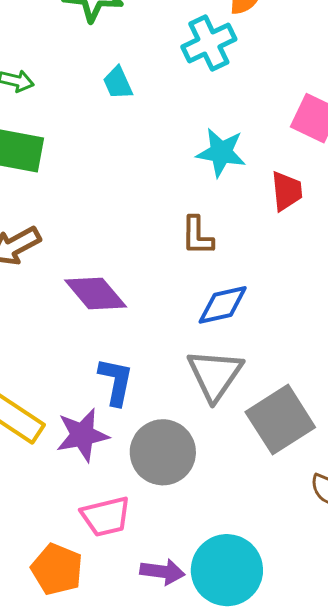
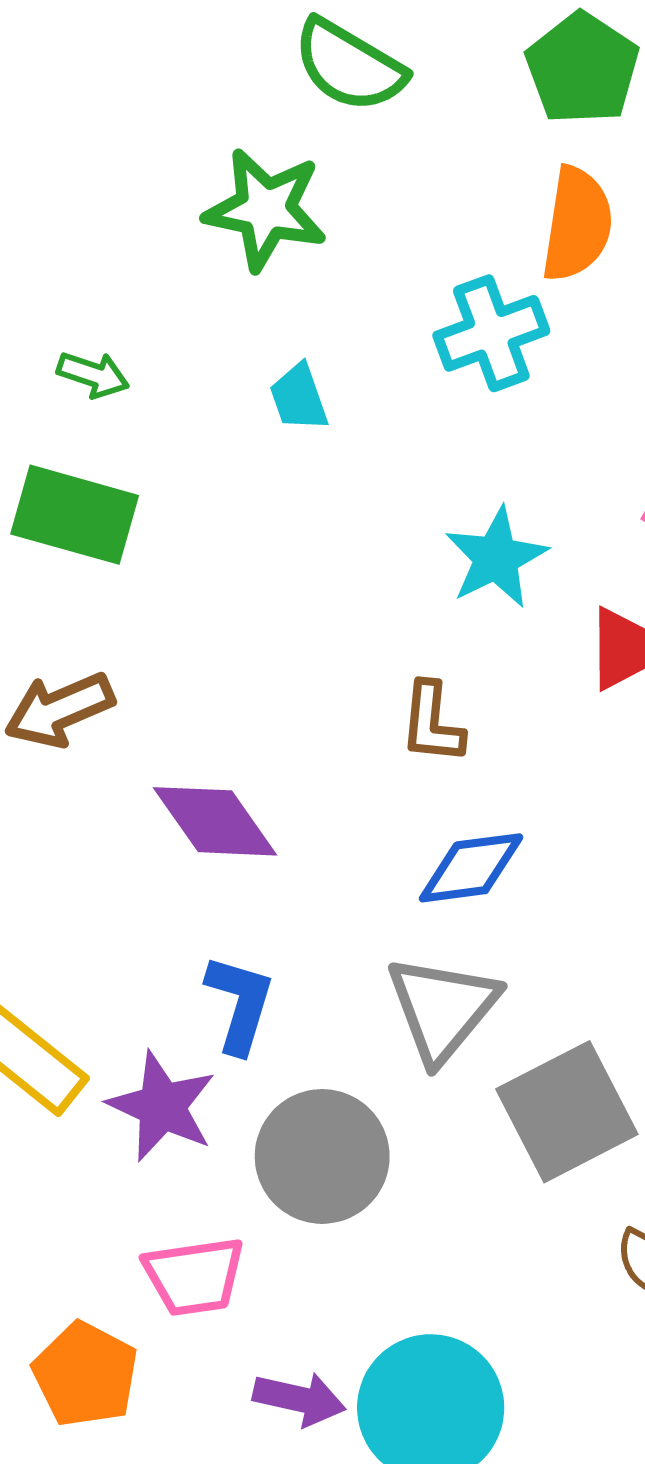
cyan star: (221, 152) -> (496, 558), turned 30
purple star: (82, 435) -> (162, 1106), turned 30

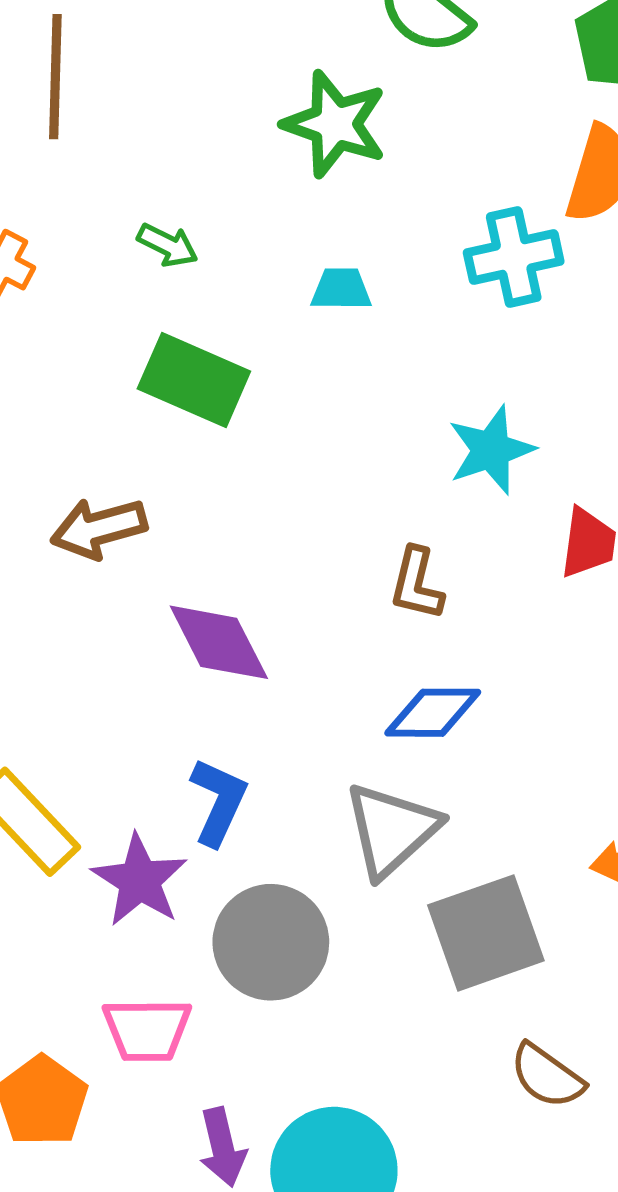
cyan trapezoid: (299, 398) -> (341, 289), turned 102
green rectangle: (75, 515) -> (194, 380), moved
purple arrow: (299, 1399) -> (222, 1147), turned 56

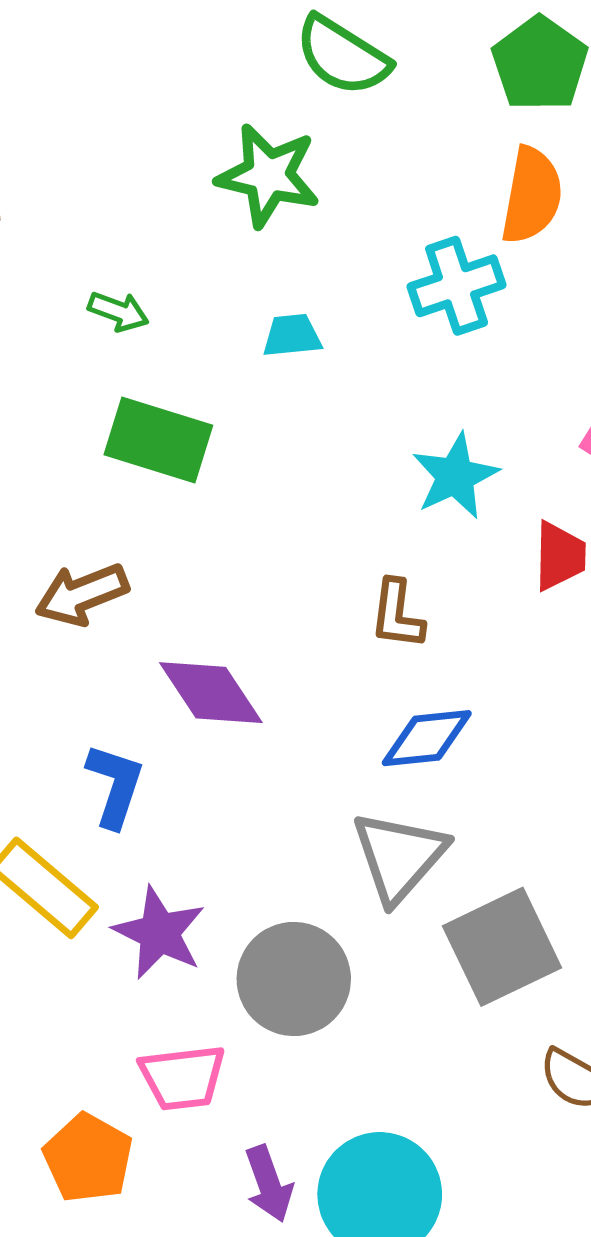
blue L-shape: (218, 802) -> (115, 785), moved

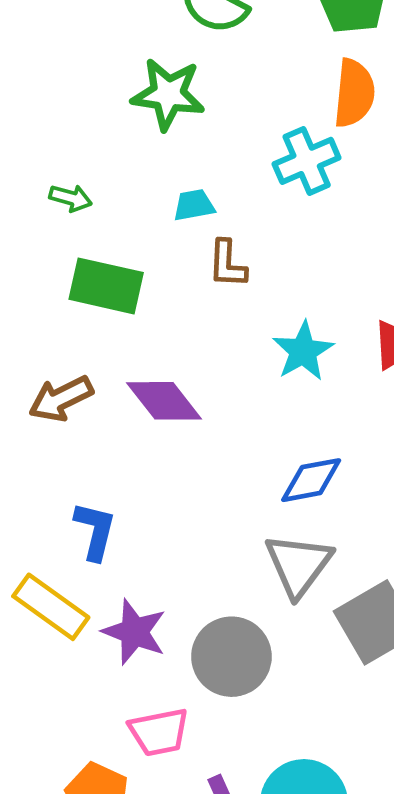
cyan star: (455, 476) -> (303, 351), moved
brown L-shape: (397, 614) -> (227, 264), moved
purple diamond: (211, 693) -> (164, 401), moved

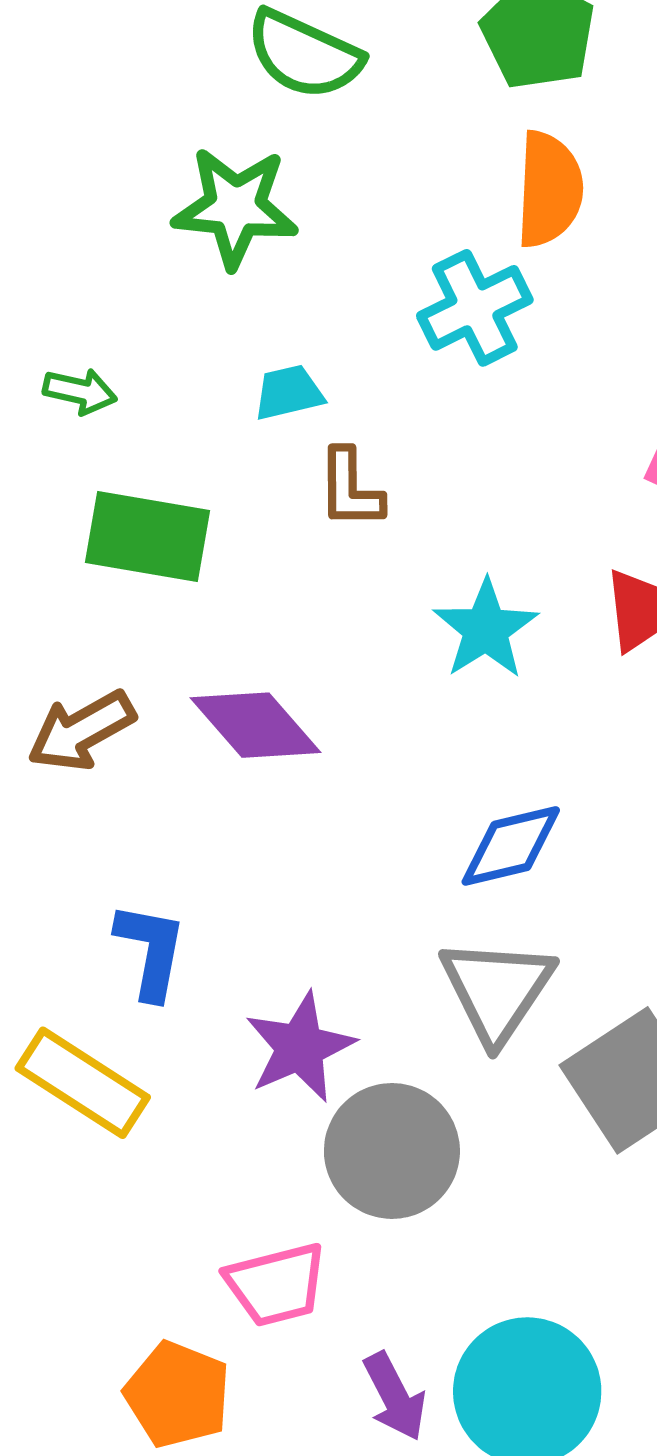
purple star: (134, 632) -> (300, 1047), moved, turned 30

